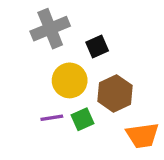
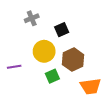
gray cross: (50, 29) -> (32, 18), size x0.6
purple line: (52, 118) -> (14, 67), moved

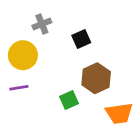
yellow circle: (44, 51) -> (23, 55), moved

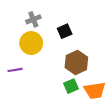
yellow circle: (23, 55) -> (31, 43), moved
green square: (69, 100) -> (71, 86), moved

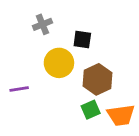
black square: (65, 31) -> (82, 39), turned 32
yellow circle: (31, 43) -> (59, 63), moved

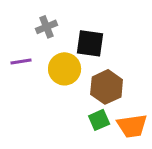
black square: (82, 39) -> (90, 43), size x1.4
purple line: (19, 89) -> (21, 61), moved

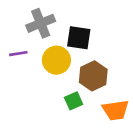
gray cross: (47, 27) -> (41, 23), size x1.5
green square: (99, 120) -> (74, 101), moved

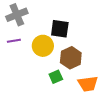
gray cross: (41, 23) -> (17, 15), moved

